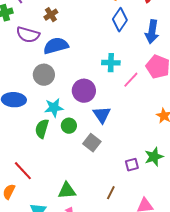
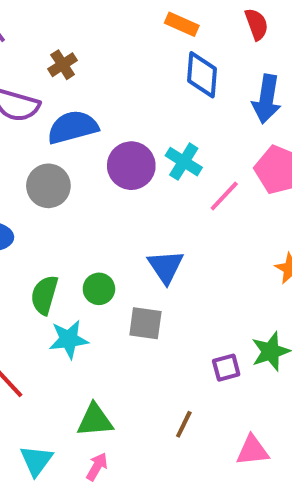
blue diamond: (120, 20) -> (202, 75), turned -30
cyan cross: (111, 63) -> (184, 162), turned 30
purple circle: (84, 91) -> (131, 166), moved
cyan star: (54, 108) -> (69, 339), moved
gray square: (92, 143) -> (145, 323), turned -30

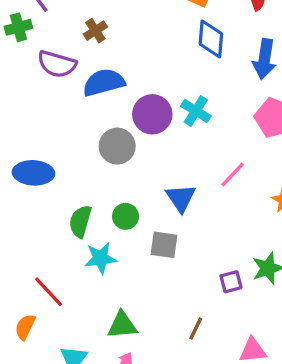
gray circle: (48, 186) -> (117, 146), moved
pink line: (224, 196) -> (233, 175), moved

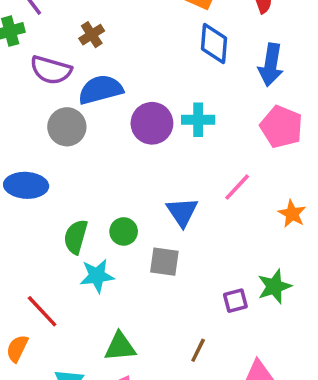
cyan cross: (196, 111) -> (198, 120), turned -32
gray circle: (117, 146) -> (67, 127), moved

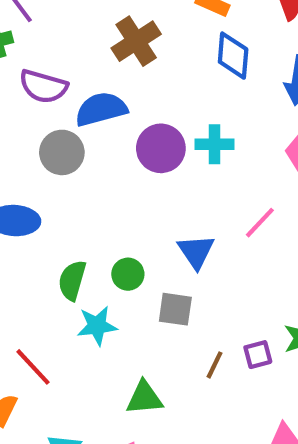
brown cross: (92, 35) -> (136, 41), moved, size x1.6
green triangle: (120, 347) -> (144, 398), moved
brown line: (198, 350) -> (215, 365), moved

